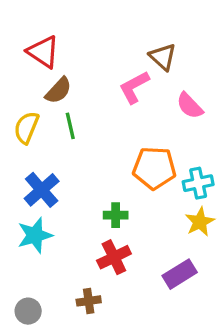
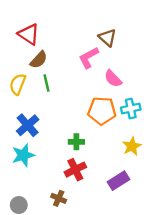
pink semicircle: (190, 106) -> (113, 79), moved
cyan cross: (198, 183) -> (131, 109), moved
brown cross: (89, 301) -> (59, 198), turned 32

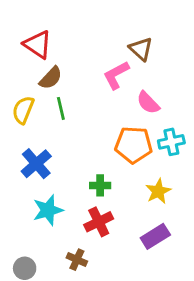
yellow star: (132, 146) -> (158, 191), moved
cyan star: (23, 155) -> (48, 210), moved

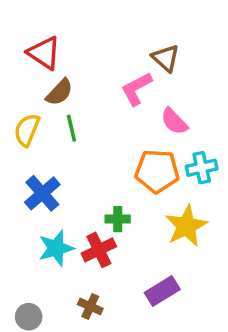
yellow star: (158, 191) -> (186, 226), size x1.4
red cross: (99, 222) -> (99, 250), moved
purple rectangle: (155, 236) -> (162, 291), moved

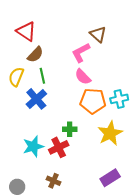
pink semicircle: (174, 121) -> (83, 77), moved
blue cross: (42, 193) -> (36, 99), moved
purple rectangle: (162, 291) -> (110, 178), moved

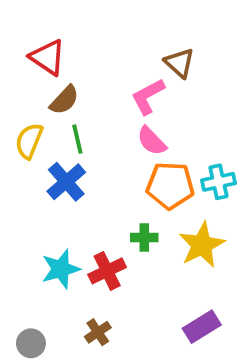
green cross: (70, 129) -> (144, 237), moved
brown cross: (54, 181) -> (98, 332), turned 32

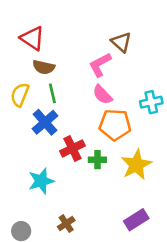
brown semicircle: (64, 100) -> (44, 67), turned 60
cyan cross: (218, 182) -> (151, 102), moved
red cross: (107, 271) -> (72, 148), moved

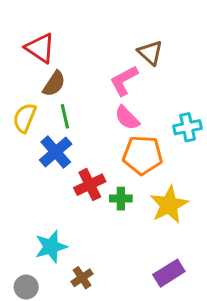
brown semicircle: (44, 67) -> (54, 84), turned -70
cyan star: (41, 181) -> (51, 247), moved

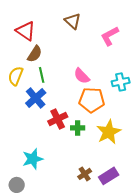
brown triangle: (150, 53) -> (73, 21), moved
pink L-shape: (124, 81) -> (110, 36), moved
brown cross: (82, 278) -> (85, 174), moved

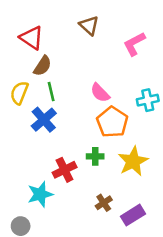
orange pentagon: (92, 100) -> (112, 122), turned 30
red cross: (58, 119) -> (65, 170), moved
brown cross: (85, 174) -> (104, 203), moved

